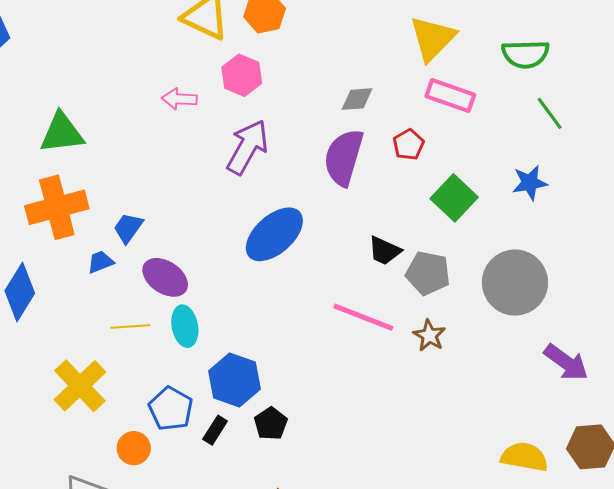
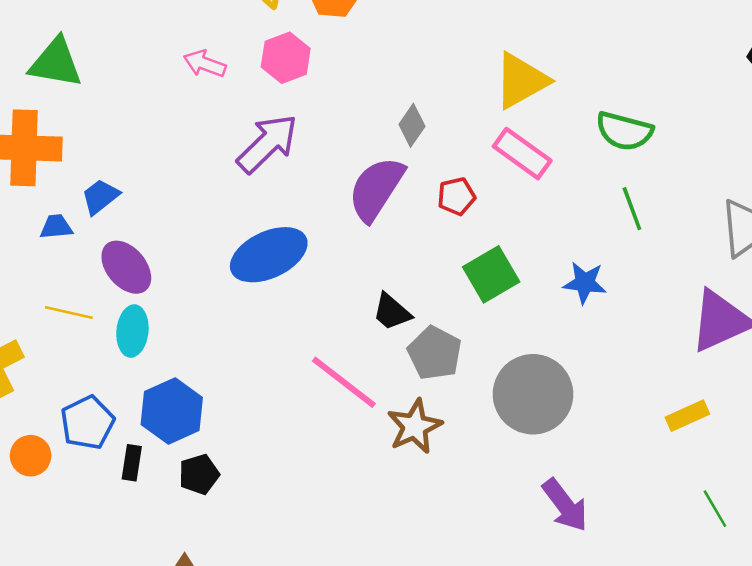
gray diamond: (357, 99) -> (412, 125), turned -68
brown star: (429, 336) -> (415, 426), size x1.4
black rectangle: (215, 430) -> (132, 463), turned -40

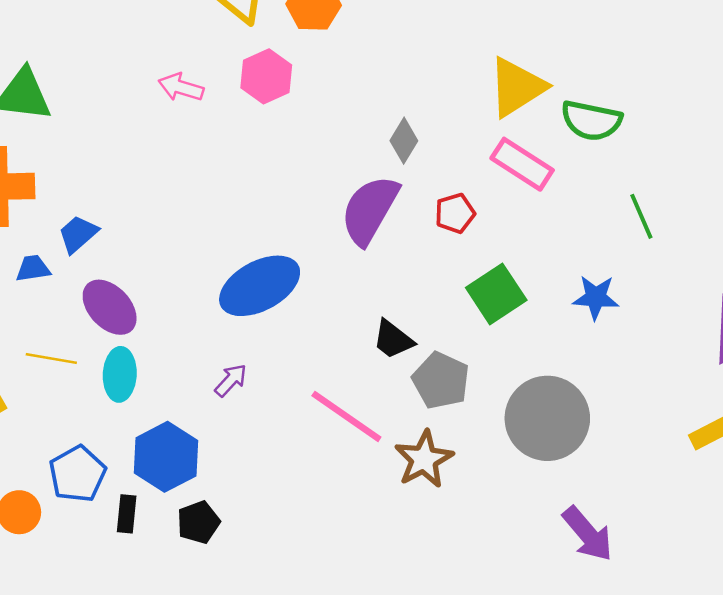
green semicircle: (624, 131) -> (591, 121), moved
purple arrow: (267, 144) -> (231, 380), moved, size x0.5

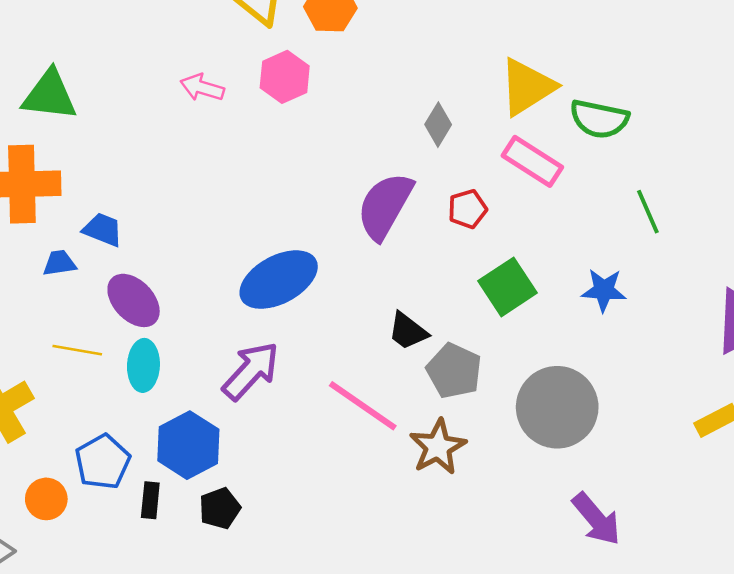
gray diamond: (404, 141) -> (438, 125), moved
blue trapezoid: (78, 234) -> (103, 230), turned 63
purple arrow: (231, 380) -> (251, 371), size x1.8

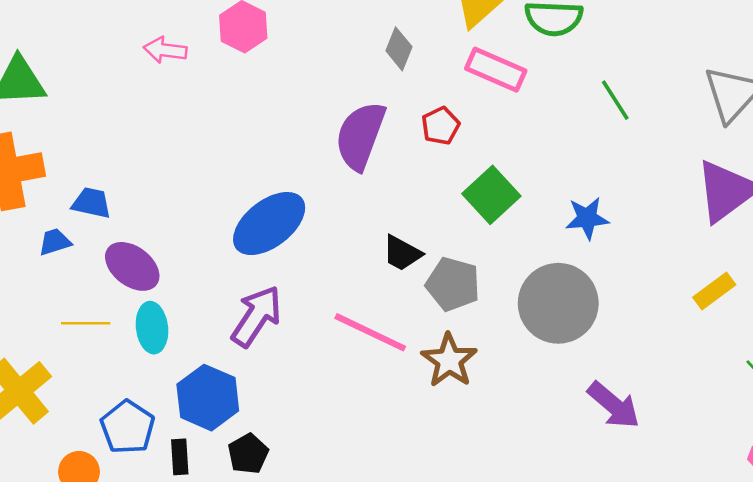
blue star: (604, 290) -> (587, 218), moved

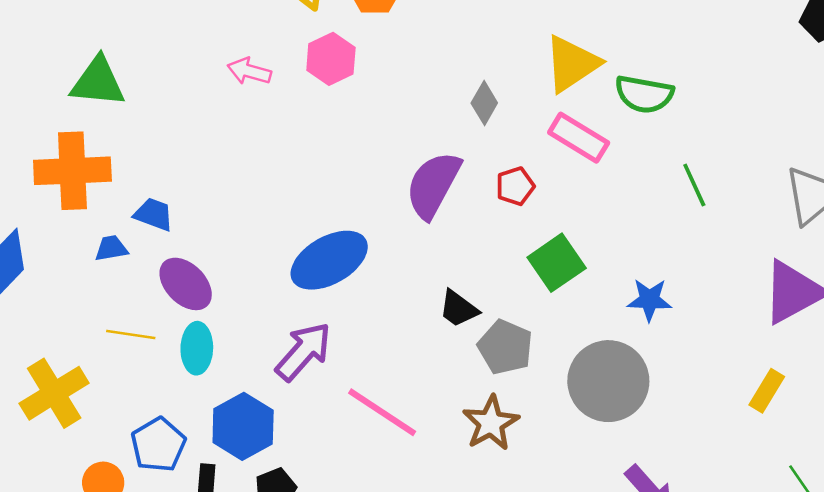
yellow rectangle: (714, 291) -> (767, 391), turned -30
pink line: (370, 332) -> (382, 412), moved

